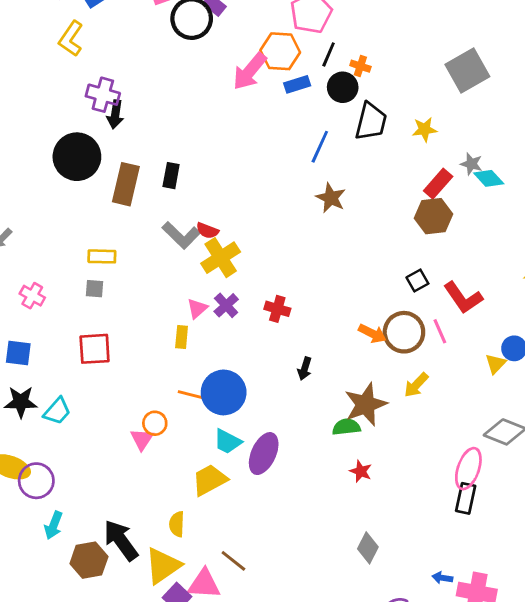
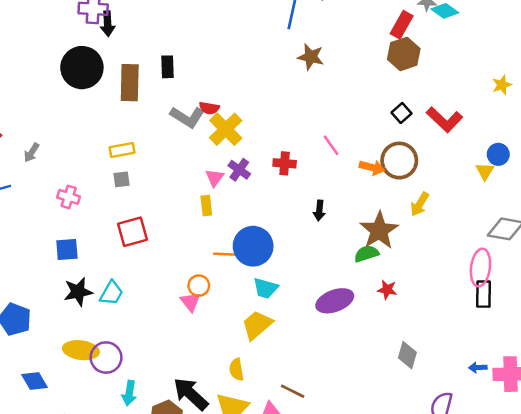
pink line: (440, 331) -> (331, 145), moved
purple ellipse: (264, 454) -> (335, 301), moved, turned 57

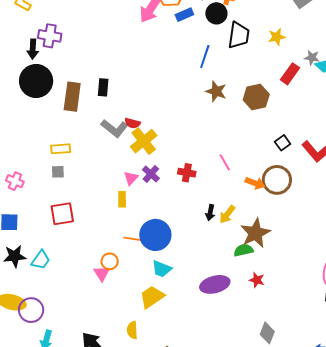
black arrow: (108, 24) -> (33, 49), moved
brown hexagon: (404, 54) -> (256, 97), moved
yellow arrow: (420, 204) -> (227, 214), moved

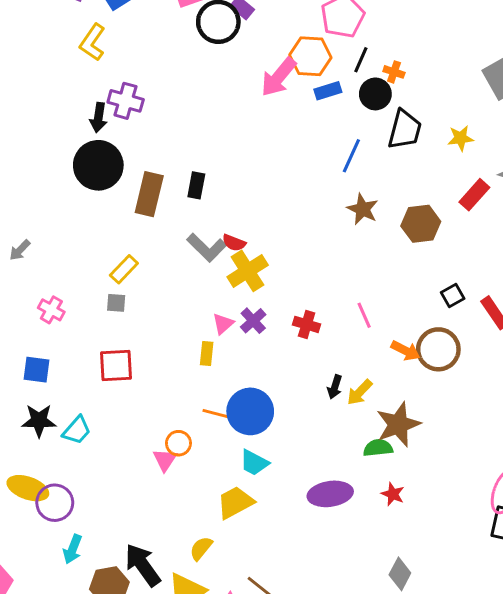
yellow rectangle: (61, 149) -> (124, 269), turned -48
yellow semicircle: (132, 330) -> (201, 548), turned 36

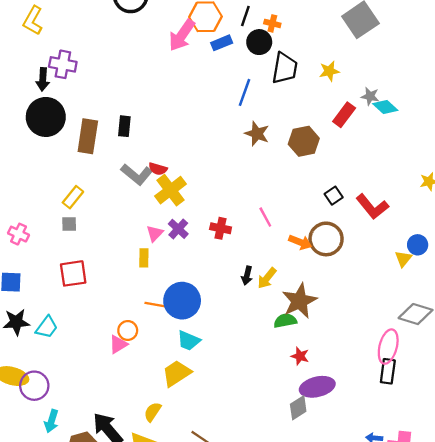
pink triangle: (165, 460) -> (118, 344), turned 30
purple ellipse: (330, 494) -> (317, 387), moved
gray diamond: (400, 574) -> (298, 408), moved, turned 35

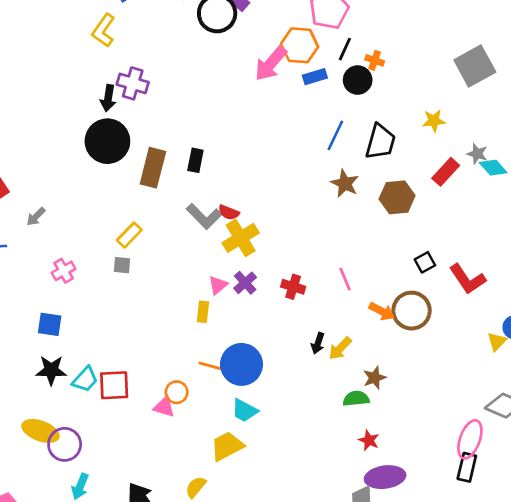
black trapezoid: (285, 68) -> (380, 142), moved
pink cross: (19, 234) -> (64, 271), turned 30
red square: (73, 273) -> (114, 385), moved
brown star: (299, 301) -> (375, 378), size x0.6
pink triangle: (118, 344) -> (164, 407), turned 42

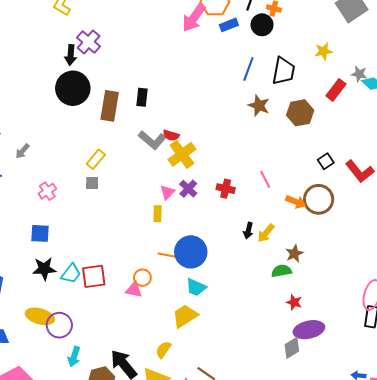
purple cross: (133, 83) -> (89, 42), turned 30

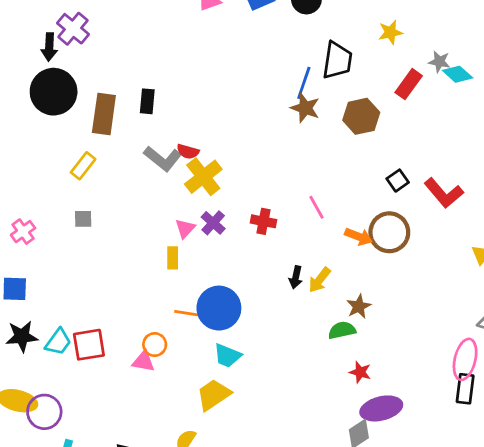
blue line: (248, 69) -> (304, 83), moved
yellow rectangle: (96, 159) -> (83, 166), moved

